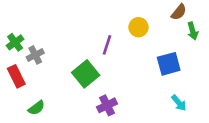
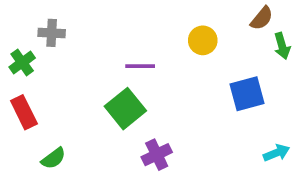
purple line: (107, 45) -> (140, 66), moved, turned 72
gray cross: (35, 55) -> (52, 33), moved, turned 30
cyan arrow: (179, 103) -> (276, 153), moved, turned -72

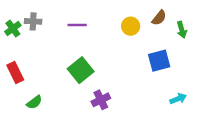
brown semicircle: (262, 18) -> (159, 18), moved
green cross: (22, 62) -> (13, 29), moved
purple line: (140, 66) -> (77, 25), moved

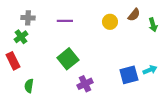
green cross: (13, 29) -> (21, 37), moved
blue square: (159, 61) -> (129, 75), moved
cyan arrow: (178, 99) -> (150, 70), moved
green semicircle: (34, 102) -> (29, 86), turned 136

